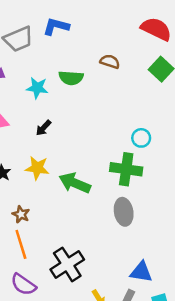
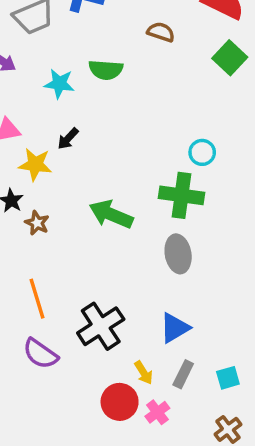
brown semicircle: (110, 62) -> (161, 32), moved
yellow star: (37, 168) -> (35, 164), moved
brown star: (21, 214) -> (37, 223), moved
blue triangle: (141, 272) -> (175, 328), moved, turned -40

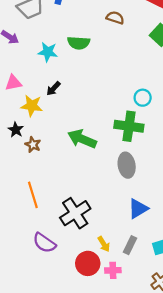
blue triangle: (175, 328) -> (138, 209), moved
purple semicircle: (40, 354) -> (44, 243), moved
pink cross: (157, 412) -> (113, 270), turned 35

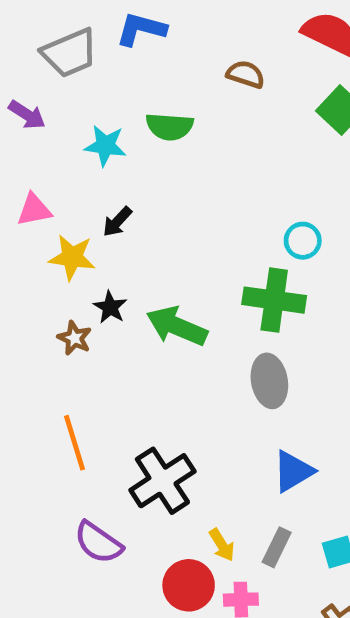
black star: (16, 130) -> (110, 307), moved

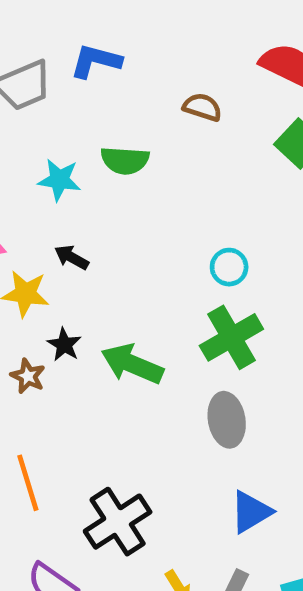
black arrow: (117, 222) -> (72, 257), turned 76
cyan circle: (303, 241) -> (229, 267), moved
green cross: (274, 300) -> (231, 337), turned -38

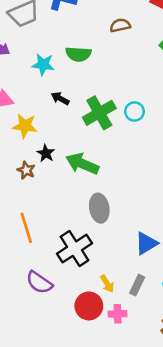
brown semicircle: (202, 107) -> (120, 25), turned -30
black arrow: (72, 257) -> (60, 98), moved
green cross: (231, 337) -> (99, 113), moved
gray ellipse: (227, 420) -> (99, 208), moved

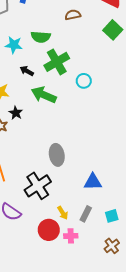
green cross: (99, 113) -> (57, 62), moved
green arrow: (82, 164) -> (44, 95), moved
blue triangle: (146, 243) -> (93, 182), turned 30

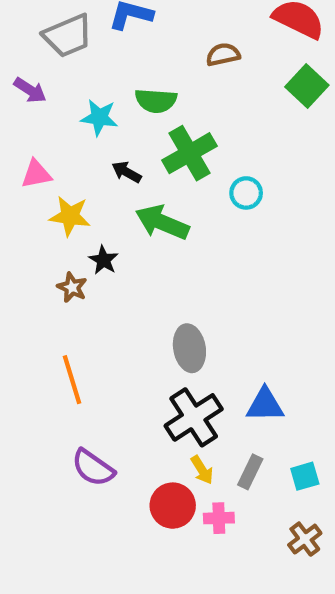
black cross: (38, 186) -> (194, 417), moved

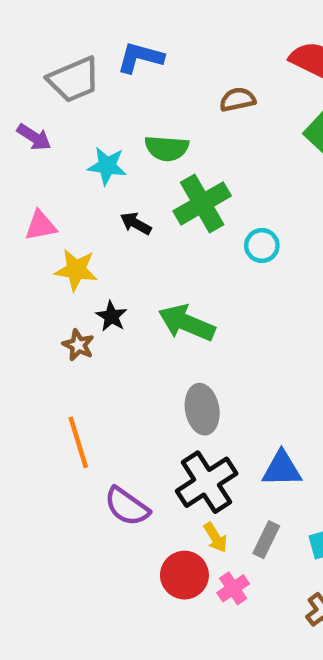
green arrow: (162, 222) -> (187, 323), moved
purple semicircle: (93, 468) -> (127, 507), moved
pink cross: (219, 518) -> (233, 588), turned -32

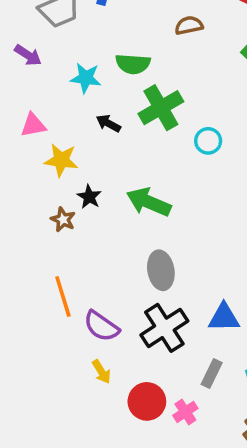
purple semicircle: (127, 507) -> (101, 326), moved
yellow arrow: (215, 537) -> (101, 372), moved

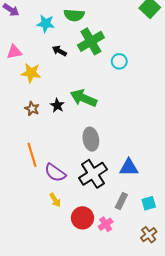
black star: (89, 197) -> (57, 105), moved

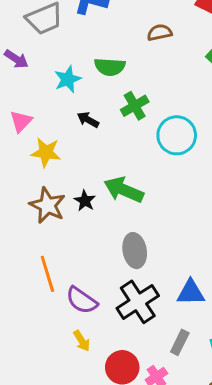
cyan star: (46, 24) -> (68, 79), turned -30
green cross: (91, 41) -> (135, 106), size x0.7
pink triangle: (14, 52) -> (21, 121), turned -35
cyan circle: (119, 61) -> (177, 135), size x1.6
brown star: (32, 109) -> (47, 205), size x1.6

